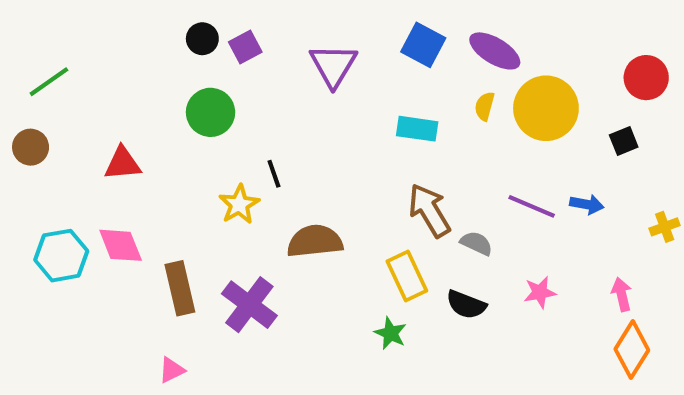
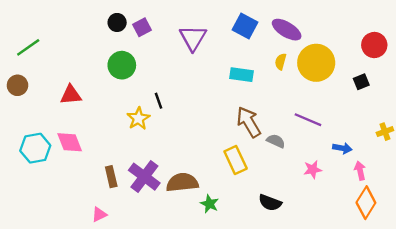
blue arrow: (587, 204) -> (342, 148), moved
brown semicircle: (315, 241) -> (182, 183), moved
brown rectangle: (180, 288) -> (111, 177), moved, size x0.7
black semicircle: (466, 305) -> (270, 203), moved
green star: (391, 333) -> (210, 204), moved

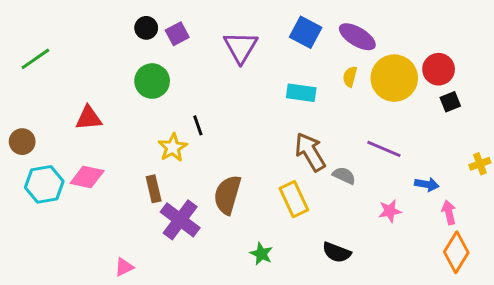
red circle: (374, 45) -> (439, 69), moved
brown circle: (18, 85) -> (22, 142), moved
pink diamond: (70, 142) -> (87, 177), turned -56
brown rectangle: (111, 177) -> (154, 189), moved
brown semicircle: (182, 183) -> (227, 195), moved, turned -68

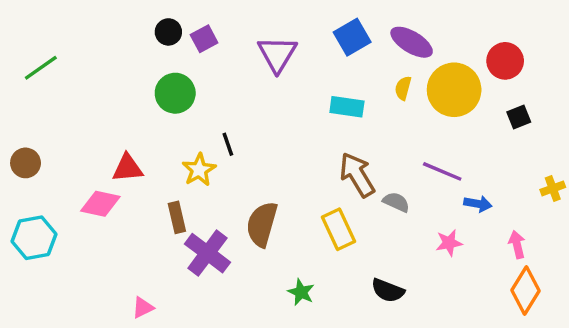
blue square: (306, 32) -> (352, 37), turned 32
red circle: (439, 69) -> (505, 61), moved
red triangle: (89, 118) -> (128, 168), moved
cyan hexagon: (44, 184) -> (34, 238), moved
blue arrow: (427, 184) -> (478, 204), moved

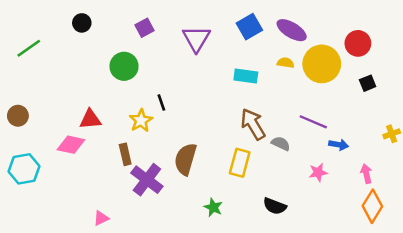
black circle: (168, 32) -> (82, 23), moved
yellow semicircle: (403, 88) -> (286, 63), turned 84
yellow rectangle: (338, 229) -> (240, 163), turned 40

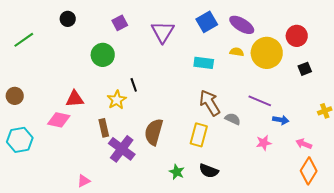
pink arrow: (366, 174) -> (304, 144), turned -56
black semicircle: (275, 206) -> (209, 171), moved

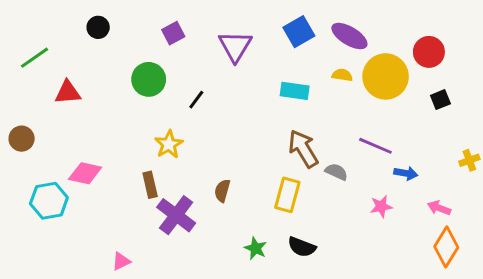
black line: (134, 85) -> (196, 100), moved, turned 56
red triangle: (75, 99) -> (68, 92), moved
brown semicircle: (154, 132) -> (222, 191), size x0.6
cyan hexagon: (20, 140) -> (49, 201), moved

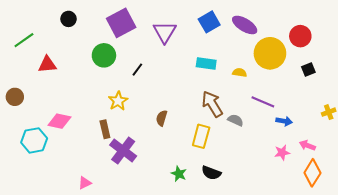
purple square: (173, 33) -> (121, 23), size x1.8
yellow semicircle: (342, 75) -> (240, 73), moved
brown semicircle: (222, 191) -> (162, 118), moved
pink star: (381, 206) -> (282, 153), moved

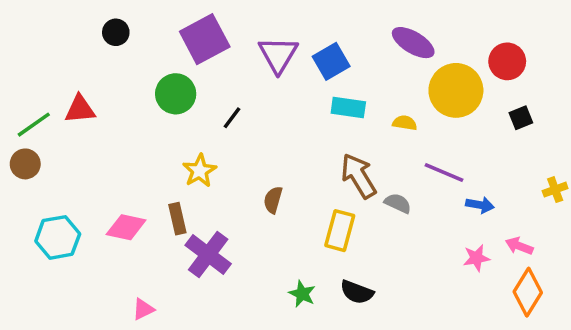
blue square: (209, 22) -> (331, 61), moved
green line: (24, 40) -> (34, 125), moved
pink diamond: (59, 121) -> (126, 227), moved

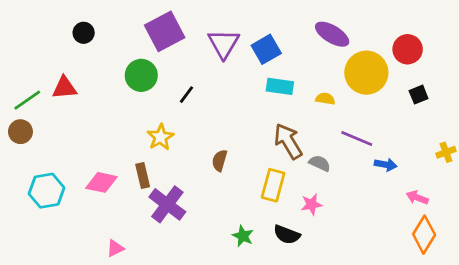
black circle: (116, 32) -> (84, 33), moved
pink star: (476, 258) -> (311, 204), moved

